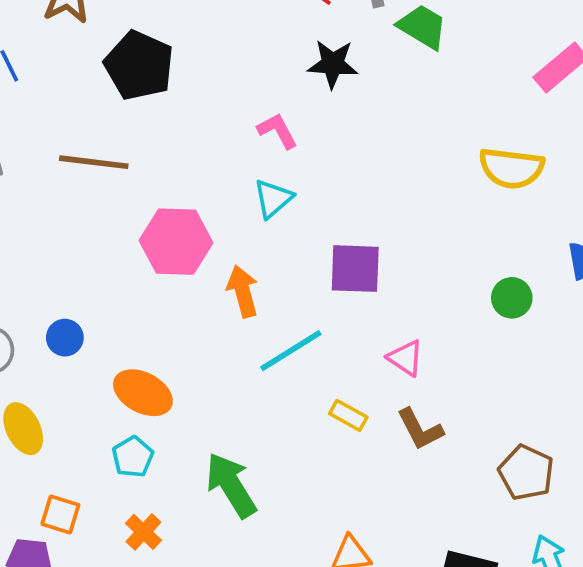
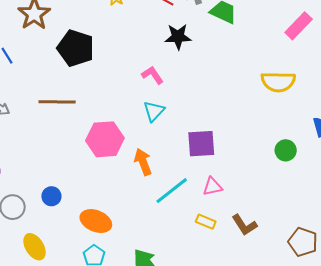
pink triangle: (406, 358) -> (213, 187), moved, turned -40

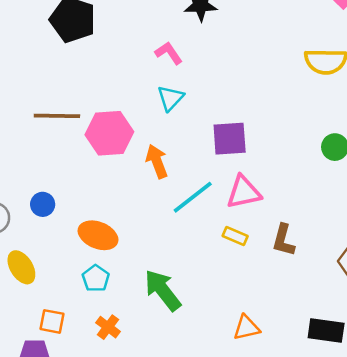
brown line: (57, 102) -> (57, 116), moved
pink triangle: (213, 187) -> (244, 192), size x1.4
brown L-shape: (244, 225) -> (283, 240), turned 48

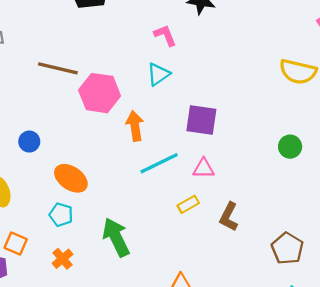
pink triangle: (244, 192) -> (204, 168), size x0.7
yellow rectangle: (235, 236) -> (188, 204), turned -65
cyan pentagon: (96, 278) -> (61, 215), turned -30

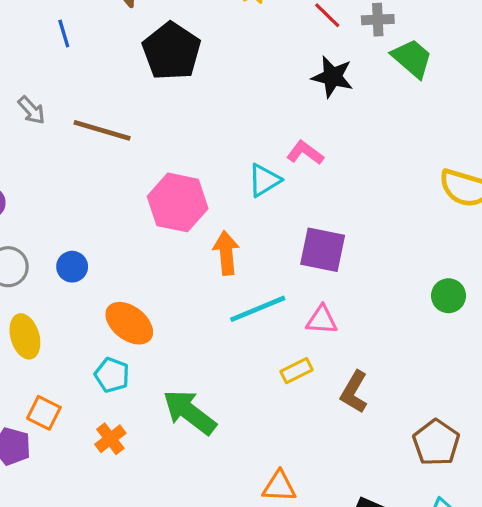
pink L-shape: (165, 35) -> (305, 153), moved, turned -35
brown line: (58, 68) -> (102, 130), moved
green arrow: (116, 237) -> (190, 412), turned -30

